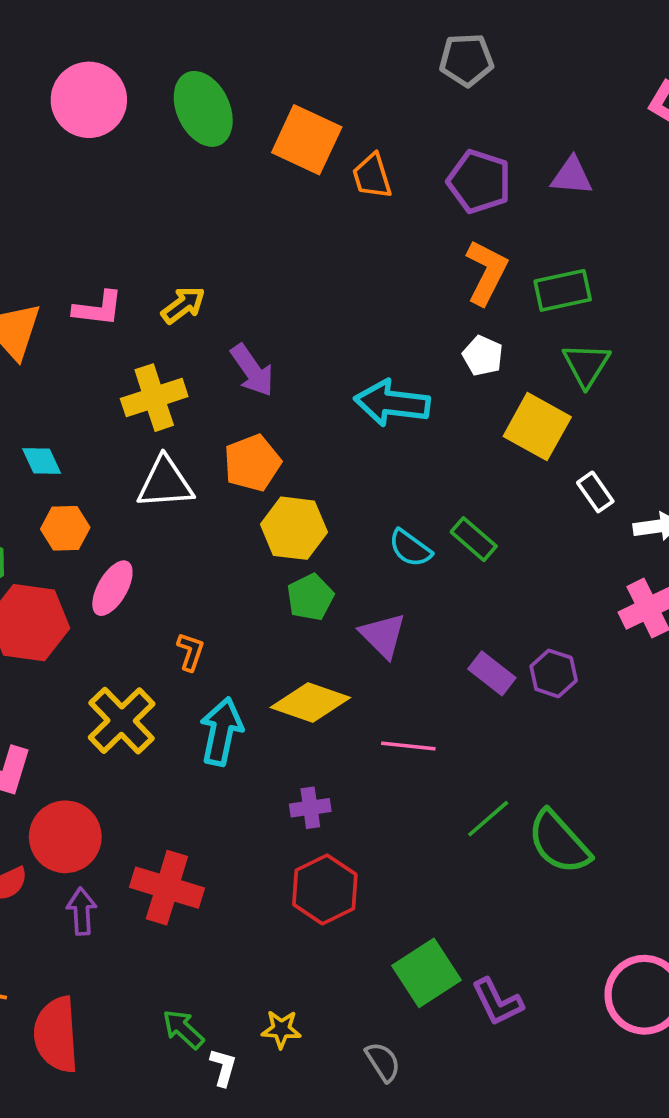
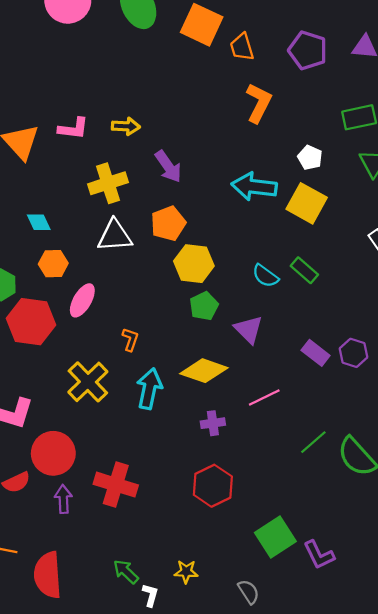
orange L-shape: (486, 272) -> (259, 103), moved
yellow arrow: (183, 305) -> (126, 126), turned 40
yellow square: (537, 427) -> (307, 203), moved
pink line: (408, 746) -> (264, 398), turned -32
purple cross: (310, 808) -> (213, 423), moved

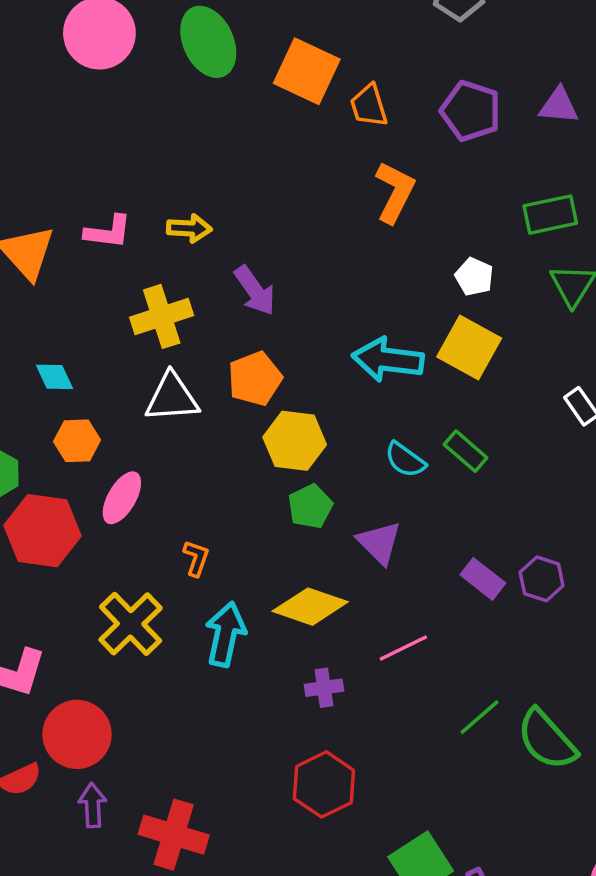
cyan arrow: (254, 187) -> (388, 360), moved
red cross: (116, 485) -> (174, 835), moved

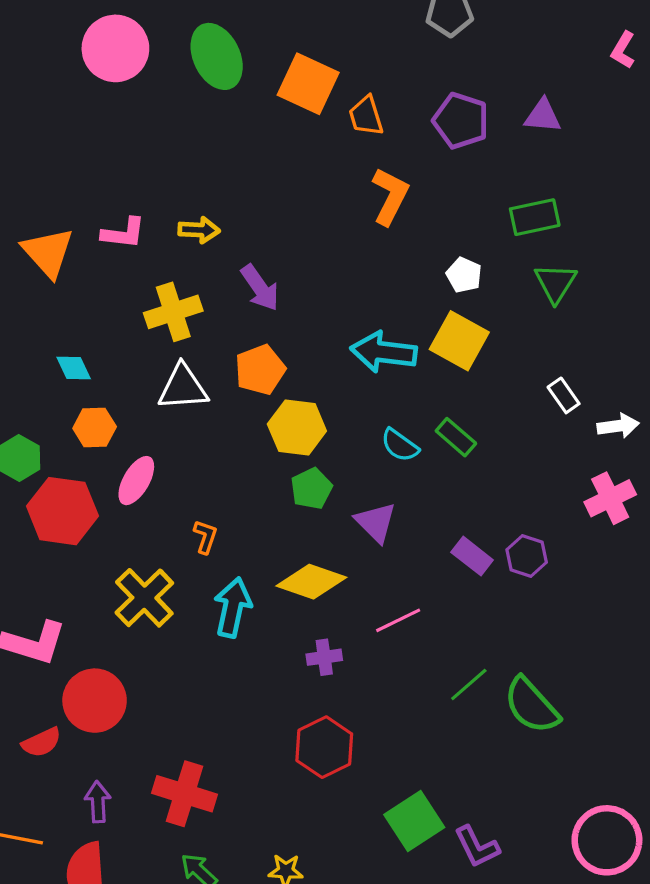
purple arrow: (93, 805) -> (98, 802), moved

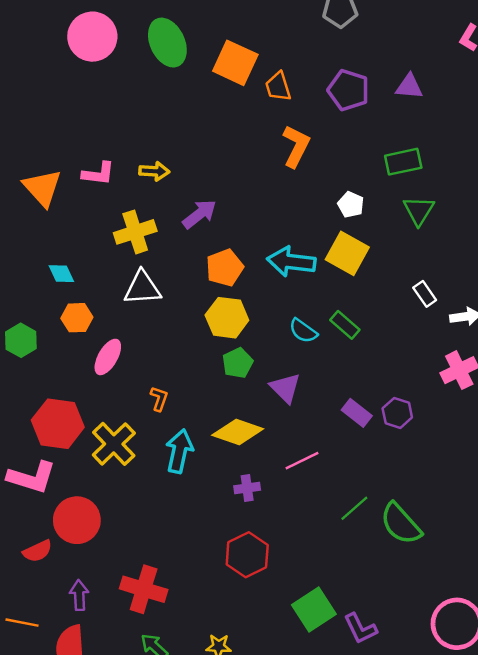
purple arrow: (260, 288) -> (200, 214), turned -93
orange pentagon: (260, 370) -> (225, 268), moved
red hexagon: (62, 511) -> (58, 424), moved

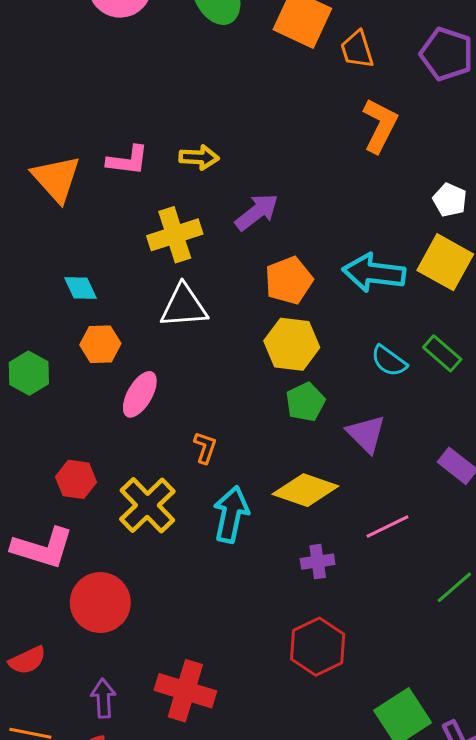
red hexagon: (58, 424) -> (76, 479), size x0.6
red semicircle: (38, 551) -> (27, 660), moved

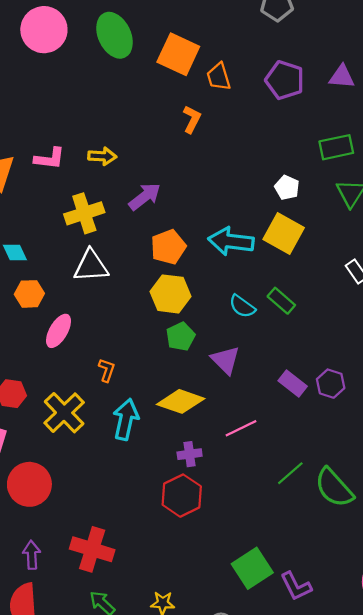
orange L-shape: (380, 125) -> (192, 119), moved, size x0.7
red hexagon: (318, 647) -> (182, 496), moved

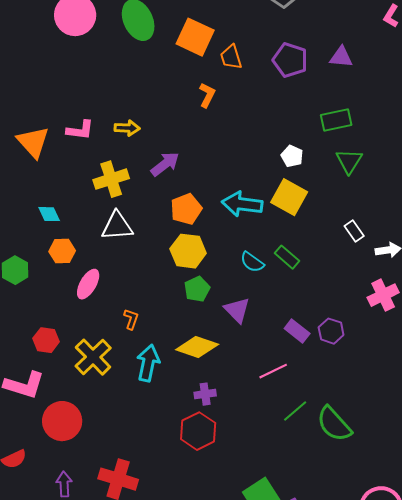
pink line: (241, 428) -> (273, 371), moved

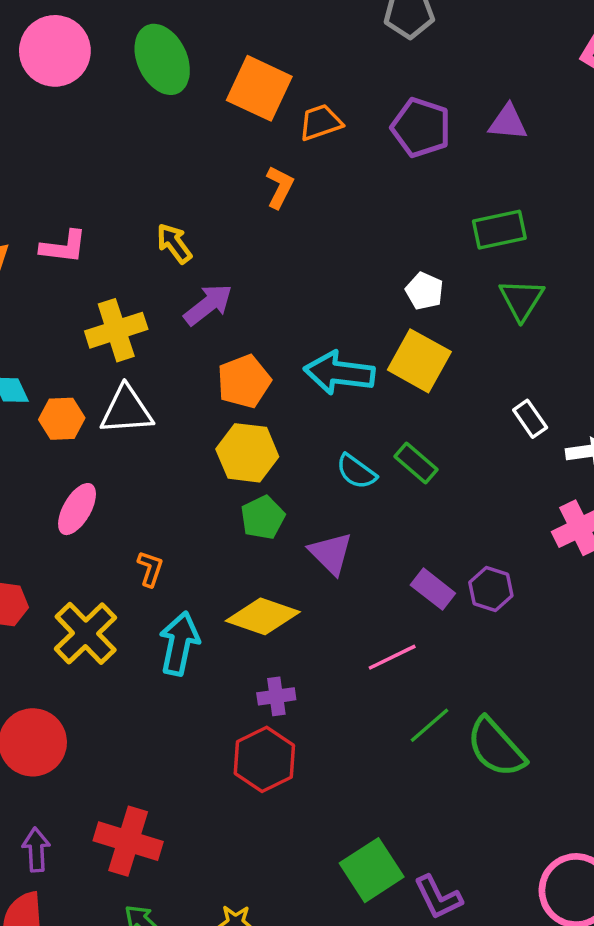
orange trapezoid: (231, 57) -> (321, 122), turned 88
yellow arrow: (127, 128) -> (174, 243), moved, turned -130
orange hexagon: (62, 251) -> (62, 419), moved

